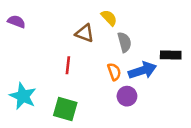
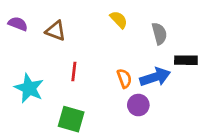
brown triangle: (85, 33) -> (56, 31), moved
gray semicircle: (124, 42) -> (159, 34), moved
cyan star: (23, 96) -> (29, 88), moved

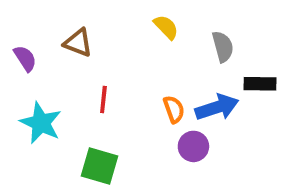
purple semicircle: (18, 24) -> (25, 58), moved, turned 36

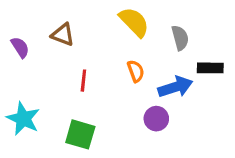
yellow semicircle: (166, 27) -> (134, 22), size x1.5
orange semicircle: (174, 109) -> (136, 71), moved
cyan star: (41, 123) -> (23, 119), moved

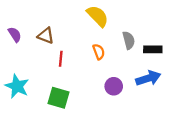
brown triangle: (63, 35) -> (46, 36), moved
gray semicircle: (180, 38) -> (129, 40), moved
blue arrow: (175, 87) -> (148, 78), moved

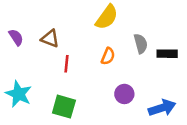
yellow semicircle: (98, 16) -> (107, 17), turned 80
orange semicircle: (99, 52) -> (108, 56), turned 42
blue arrow: (148, 78) -> (162, 108), moved

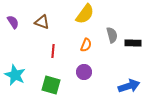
purple semicircle: (16, 37) -> (13, 22), moved
brown triangle: (50, 39) -> (42, 22), moved
purple circle: (124, 94) -> (84, 72), moved

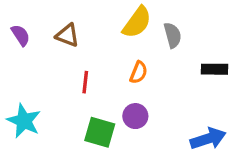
gray semicircle: (112, 35) -> (173, 35), moved
green square: (51, 85) -> (100, 132), moved

